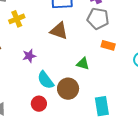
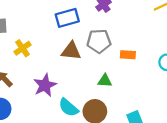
gray pentagon: (98, 19) -> (99, 41), moved
purple star: (29, 56) -> (45, 85), size x1.5

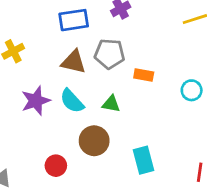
cyan semicircle: (68, 108) -> (72, 101), moved

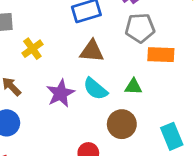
gray pentagon: (110, 54) -> (140, 28), moved
orange rectangle: (144, 75) -> (161, 55), size x1.4

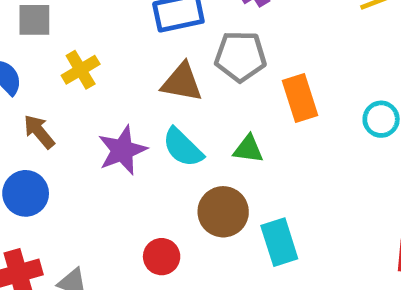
gray pentagon: (140, 28) -> (240, 56), moved
orange rectangle: (161, 55) -> (300, 98), turned 65
cyan rectangle: (172, 136) -> (279, 242), moved

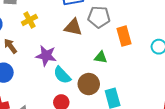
cyan semicircle: (183, 148) -> (62, 75), moved
purple star: (122, 150) -> (46, 56), turned 30

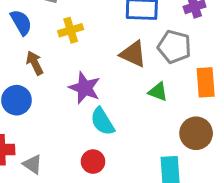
green triangle: (101, 57) -> (158, 92), moved
brown circle: (89, 84) -> (196, 133), moved

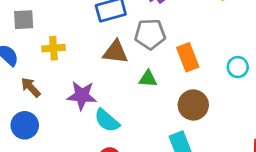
yellow cross: (71, 30) -> (53, 48), turned 30

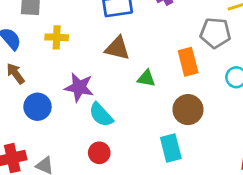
gray pentagon: (150, 34) -> (215, 33), moved
brown arrow: (31, 87) -> (15, 74), moved
blue circle: (25, 125) -> (37, 107), moved

